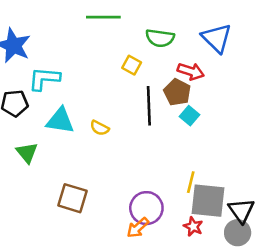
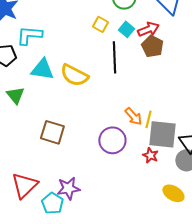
red arrow: (191, 71) -> (148, 29), turned -40
brown pentagon: (177, 92) -> (152, 46), moved
cyan square: (190, 116) -> (126, 29), moved
yellow semicircle: (100, 128) -> (74, 75), size x1.8
orange arrow: (138, 228) -> (133, 116), moved, turned -90

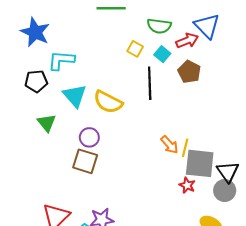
red arrow: (148, 29) -> (187, 41), moved
cyan triangle: (42, 69) -> (75, 96), turned 40
purple circle: (112, 140) -> (89, 137), moved, size x0.7

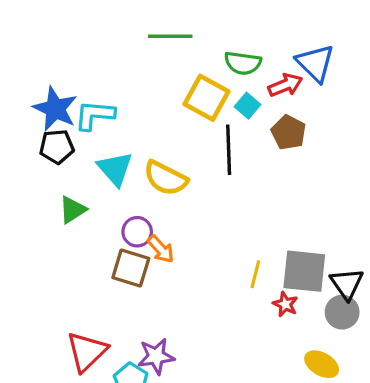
blue star: (35, 32) -> (55, 109), moved
yellow square: (135, 49) -> (207, 98), size x1.8
green triangle: (47, 123) -> (73, 210), turned 36
orange arrow: (169, 145) -> (161, 249), moved
yellow line: (185, 148) -> (255, 274), moved

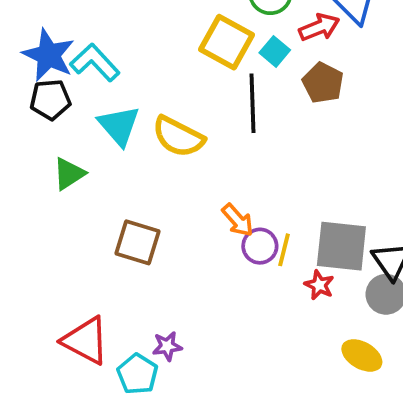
cyan L-shape: (95, 115) -> (95, 63), turned 42
purple circle: (137, 232) -> (260, 246), moved
orange arrow: (161, 249) -> (238, 220), moved
red triangle: (87, 352) -> (86, 341), turned -48
purple star: (156, 356) -> (167, 346), size x0.7

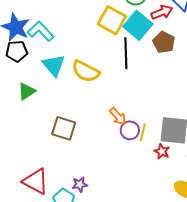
cyan square: (275, 51) -> (138, 25), size x1.8

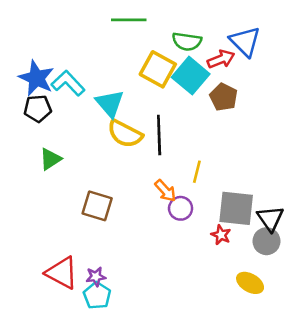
black line: (126, 53) -> (159, 135), moved
cyan triangle: (54, 65) -> (110, 103), moved
yellow line: (143, 132) -> (197, 172), moved
purple star: (80, 184) -> (96, 277), moved

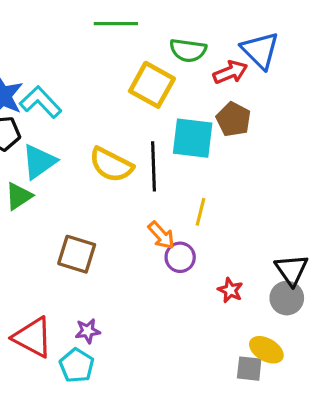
cyan square: (191, 76) -> (193, 138), moved, turned -33
cyan triangle: (110, 103) -> (39, 162), moved, turned 36
gray square: (236, 208) -> (249, 369), moved, size x0.6
purple star: (96, 277) -> (88, 331), moved

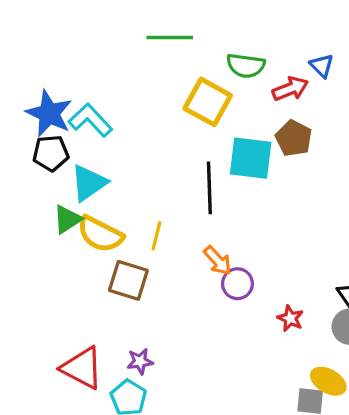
blue triangle: (260, 50) -> (322, 66), size x0.6
yellow semicircle: (111, 165) -> (100, 234), moved
yellow line: (201, 212) -> (156, 236), moved

